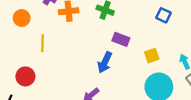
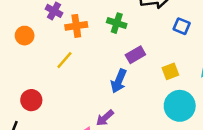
purple rectangle: (121, 39) -> (135, 55), turned -49
yellow line: (43, 43) -> (64, 60), moved, turned 42

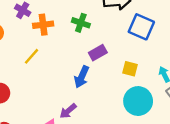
blue square: (182, 26) -> (141, 27), size x1.6
yellow square: (170, 71) -> (130, 69), turned 35

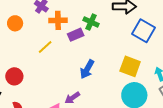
purple rectangle: (98, 53) -> (76, 35), moved
yellow square: (130, 69) -> (130, 66), size x1.5

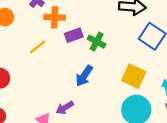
green cross: (91, 22) -> (97, 42), moved

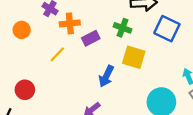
green cross: (97, 42) -> (123, 28), moved
yellow square: (134, 76) -> (134, 57), moved

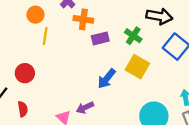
yellow line: (57, 54) -> (45, 36), moved, turned -48

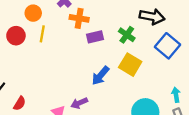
red circle: (25, 73) -> (16, 36), moved
red semicircle: (23, 109) -> (20, 103), turned 40

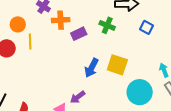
blue square: (168, 46) -> (147, 27), size x0.6
yellow square: (130, 65) -> (117, 65), moved

